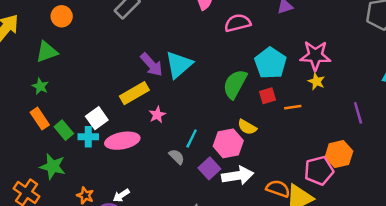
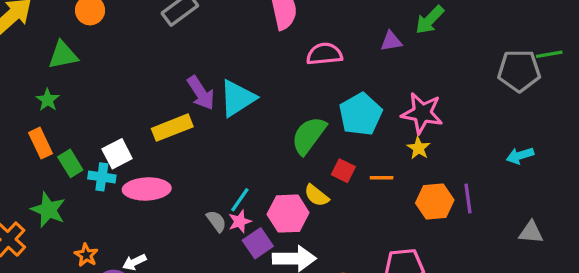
red square: (268, 96) -> (343, 171), moved, turned 35
pink star: (157, 115) -> (240, 221), moved
orange hexagon: (339, 154) -> (435, 201), moved

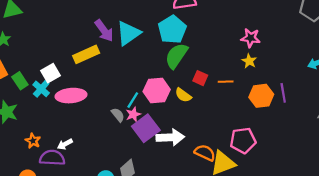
pink star: (422, 113) -> (251, 38), size x0.7
cyan pentagon: (361, 114) -> (172, 29), moved
cyan cross: (102, 177) -> (41, 89), turned 35
pink hexagon: (288, 214) -> (157, 91), moved
purple square: (258, 243) -> (146, 128), size x1.4

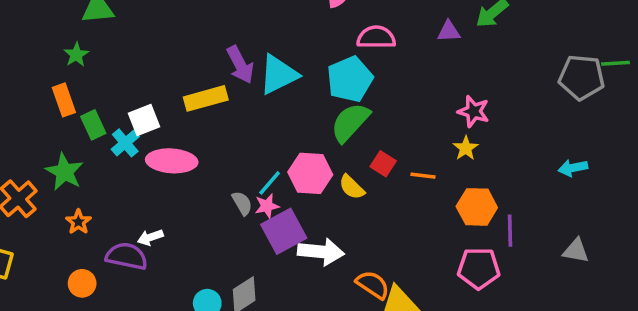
purple line: (283, 93) -> (510, 231), moved
pink pentagon: (243, 140) -> (479, 268), moved
orange star: (33, 141) -> (78, 222), moved

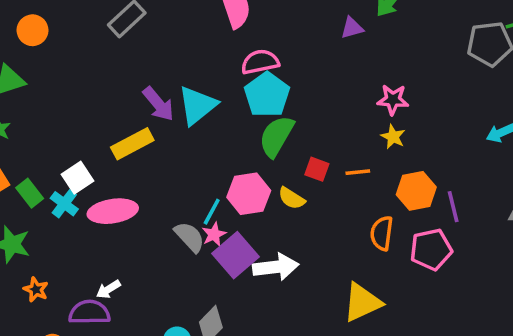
pink semicircle: (376, 37) -> (260, 62), moved
gray semicircle: (242, 203) -> (190, 237), size x1.4
orange semicircle: (373, 285) -> (382, 233), moved, turned -104

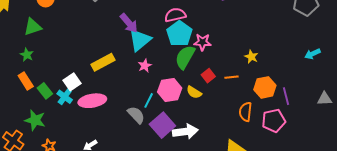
pink star: (393, 100) -> (202, 42), moved
purple arrow: (158, 104) -> (129, 23), moved
red square: (317, 169) -> (208, 76), turned 32
pink star: (214, 234) -> (145, 66), moved

